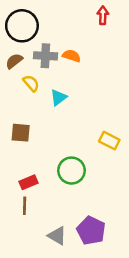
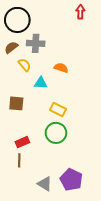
orange semicircle: (72, 56) -> (61, 68), moved
cyan triangle: (58, 98) -> (41, 83), moved, turned 40
yellow rectangle: (109, 141) -> (58, 110), moved

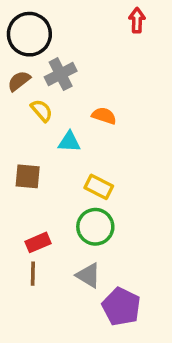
gray cross: (36, 43) -> (61, 74), turned -30
gray triangle: (45, 184) -> (88, 275), moved

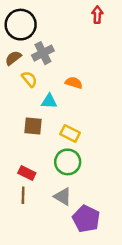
brown square: (28, 176) -> (33, 126), moved
red rectangle: (38, 242) -> (27, 173), turned 49

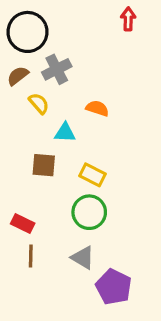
red rectangle: (27, 173) -> (23, 224), moved

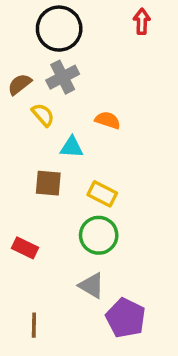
black circle: (28, 32) -> (59, 29), moved
brown line: (31, 256) -> (34, 325), moved

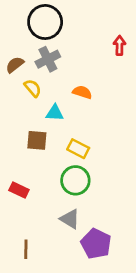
red arrow: (142, 21) -> (119, 45), moved

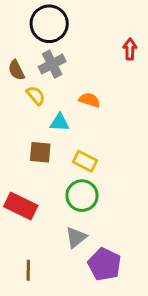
brown semicircle: (15, 65) -> (16, 70), turned -78
red rectangle: (19, 190) -> (21, 206), size x1.5
gray triangle: (70, 219) -> (76, 237), turned 50

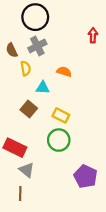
yellow semicircle: (36, 95) -> (26, 68), turned 32
brown square: (40, 152) -> (29, 109), turned 35
gray triangle: (76, 237) -> (27, 170), moved, turned -42
purple pentagon: (104, 264) -> (85, 176), moved

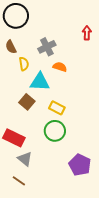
black circle: (35, 17) -> (16, 16), moved
gray cross: (37, 46) -> (47, 47), moved
cyan triangle: (43, 88) -> (40, 82), size x1.5
brown line: (20, 194) -> (19, 181), turned -56

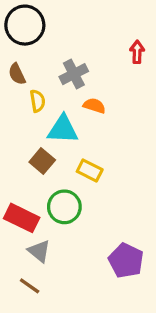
green circle: (55, 131) -> (64, 207), moved

